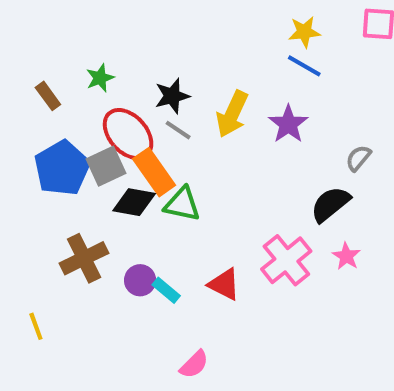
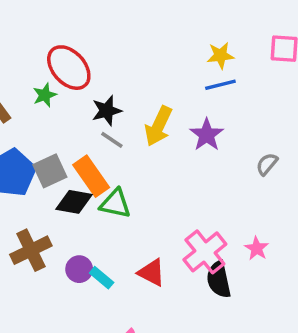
blue line: (304, 66) -> (220, 85), turned -44
red ellipse: (128, 134) -> (69, 68), moved
black semicircle: (330, 204) -> (219, 279), moved, turned -63

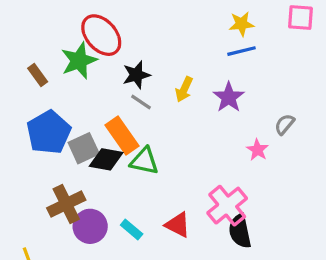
green star: (45, 95) -> (79, 61), size x1.6
yellow arrow: (158, 126) -> (184, 89), size x0.7
gray square: (50, 171) -> (84, 148), moved
pink star: (257, 248) -> (257, 150), moved
purple circle: (79, 269) -> (90, 226), moved, size x1.4

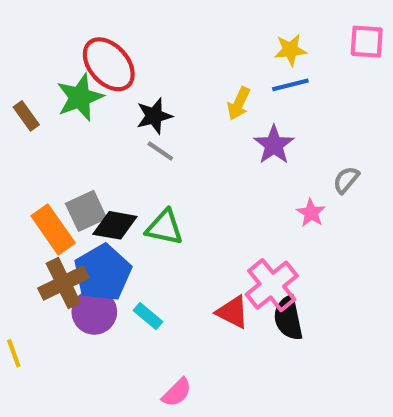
yellow arrow: (184, 89) -> (239, 104), moved
blue pentagon: (49, 132) -> (103, 273), moved
orange rectangle: (122, 135) -> (53, 229), moved
red triangle: (178, 225) -> (233, 312), moved

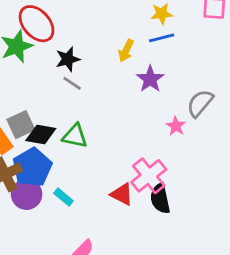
gray semicircle: (346, 180) -> (200, 103), size x1.5

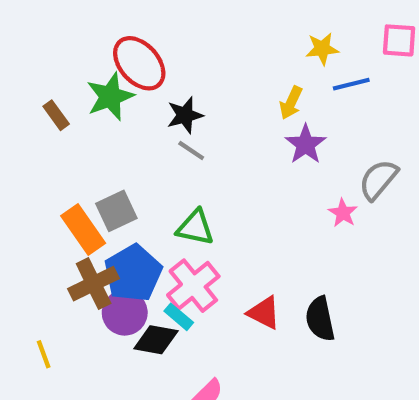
blue line: (162, 38) -> (351, 84), moved
yellow arrow: (126, 51) -> (291, 103), moved
black diamond: (41, 135) -> (156, 340), moved
pink cross: (149, 176) -> (193, 286), moved

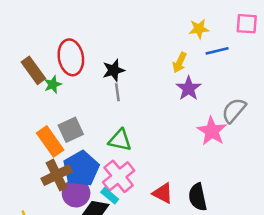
red ellipse: (139, 63) -> (71, 57), moved, turned 32
green star: (110, 97) -> (53, 85), moved, size x0.6
brown rectangle: (56, 115) -> (33, 70), size x1.5
gray line: (191, 151) -> (117, 92), turned 48
pink star: (343, 213) -> (212, 131), size x1.6

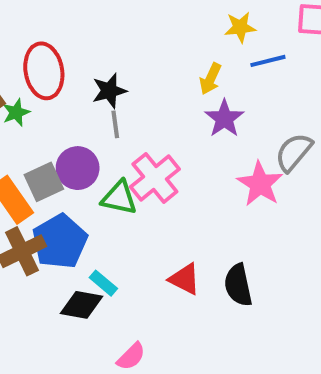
pink cross: (119, 176) -> (155, 178), moved
purple circle: (76, 193) -> (78, 168), moved

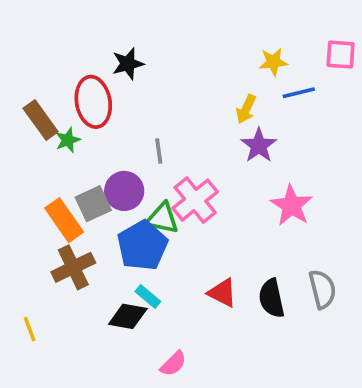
black star: (109, 91) -> (128, 64), moved
gray semicircle: (294, 152) -> (322, 289), moved, turned 126
blue pentagon: (60, 241) -> (142, 245), moved

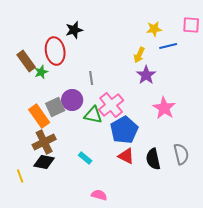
blue pentagon: (142, 245) -> (124, 130), moved
black diamond: (128, 316) -> (44, 162), moved
pink semicircle: (173, 364) -> (99, 195), turned -119

